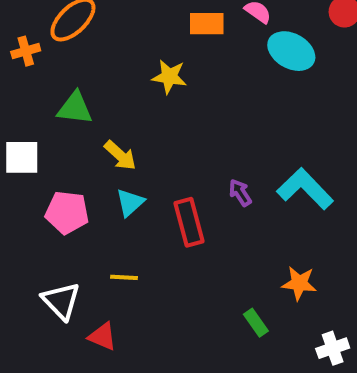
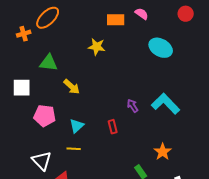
cyan ellipse: (291, 51) -> (161, 48), moved
cyan triangle: (130, 203) -> (77, 126), moved
red rectangle: (189, 222) -> (113, 127), moved, size x0.6
orange star: (299, 283) -> (163, 152), turned 30

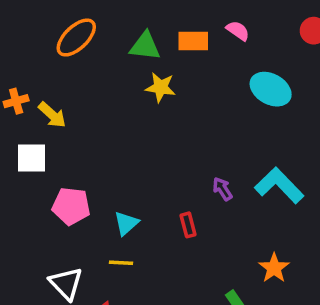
orange cross: (24, 34) -> (16, 101), moved
green triangle: (49, 63) -> (145, 46), moved
yellow arrow: (72, 87) -> (52, 115), moved

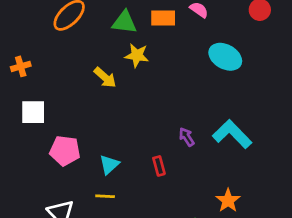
yellow arrow: (52, 115) -> (105, 77), moved

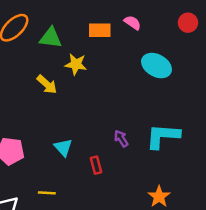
green triangle: (124, 22) -> (51, 38), moved
cyan L-shape: (232, 134) -> (163, 136), turned -42
cyan triangle: (109, 165) -> (63, 147), moved, turned -30

